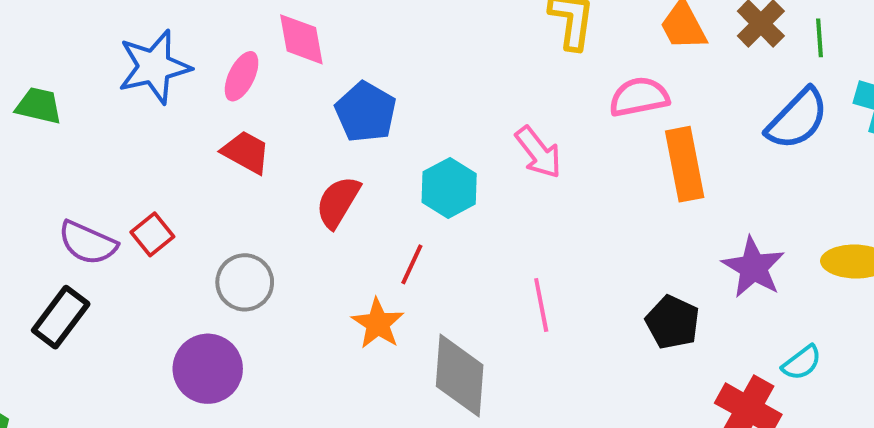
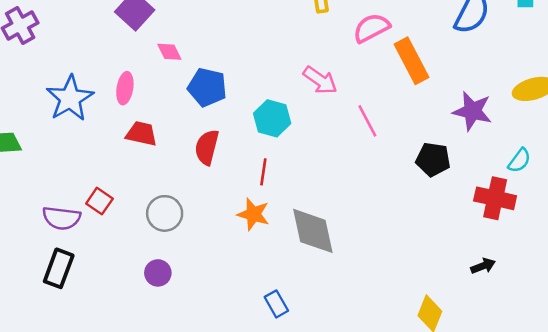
pink diamond: (301, 39) -> (169, 52), moved, size x0.7
pink line: (541, 305) -> (367, 121), moved
purple circle: (208, 369) -> (158, 273), size x0.6

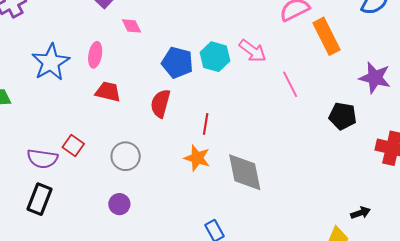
blue pentagon: (207, 87) -> (177, 63), moved
cyan hexagon: (272, 118) -> (215, 57), moved
black arrow: (483, 266) -> (360, 213), moved

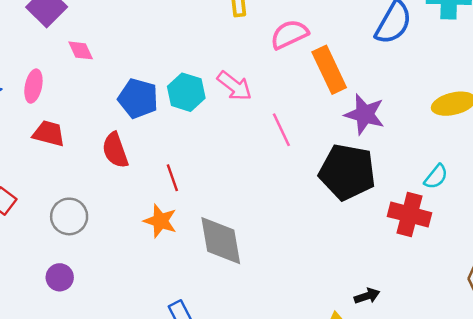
purple star: (375, 78) -> (365, 114), moved
red semicircle: (160, 103) -> (115, 150), turned -36
black pentagon: (343, 116) -> (347, 172), size x1.6
red line: (206, 124) -> (172, 178), turned -30

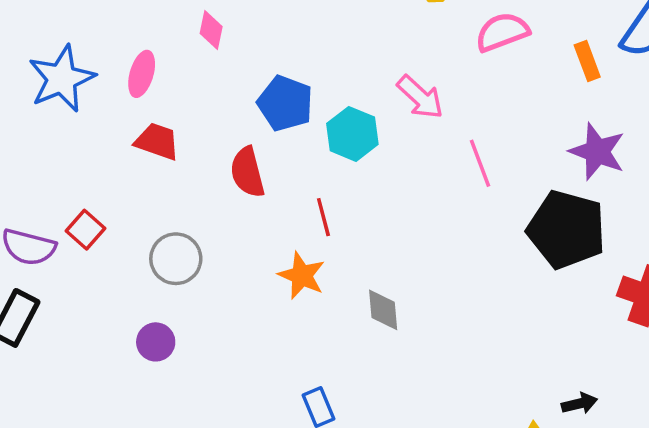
pink diamond: (81, 50) -> (211, 30), turned 32
orange rectangle: (329, 70) -> (587, 61), moved, size x0.6
cyan hexagon: (186, 92) -> (352, 134), moved
gray diamond: (221, 241) -> (383, 310), size x0.6

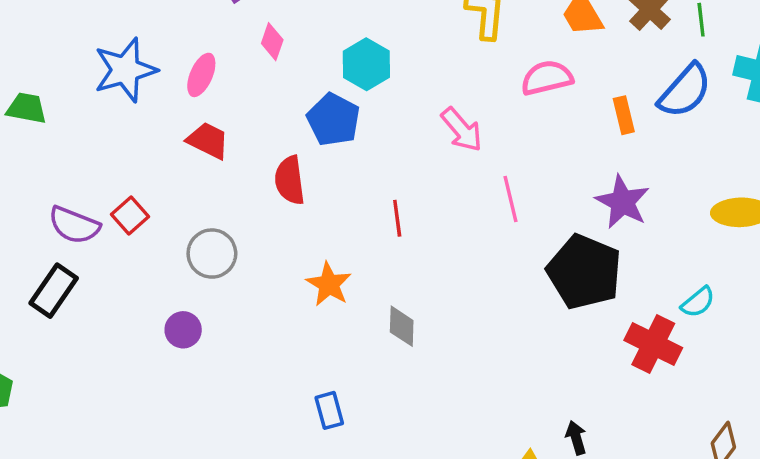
cyan hexagon: (352, 134) -> (366, 64), moved
red line: (323, 217) -> (397, 218), moved
black arrow: (579, 404) -> (576, 438), turned -100

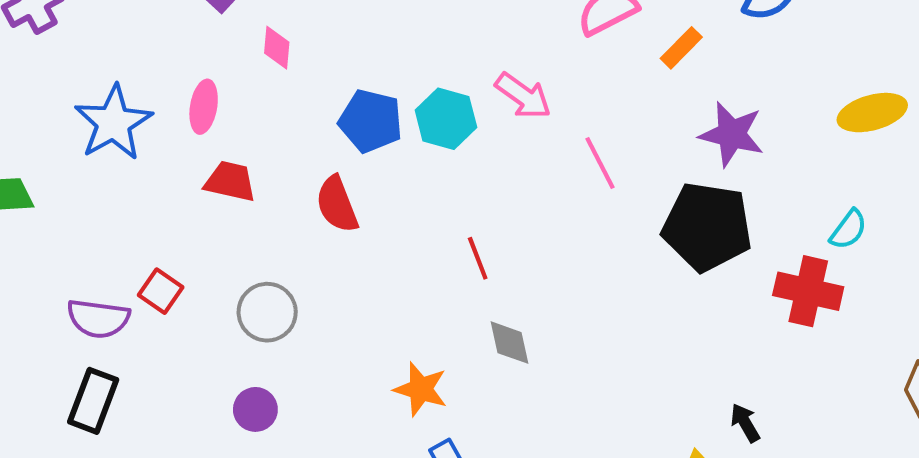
cyan hexagon: (366, 64) -> (446, 119), moved
orange rectangle: (624, 115) -> (681, 48), moved, turned 72
red line: (397, 218) -> (478, 258), moved
orange star: (329, 284) -> (421, 389), moved

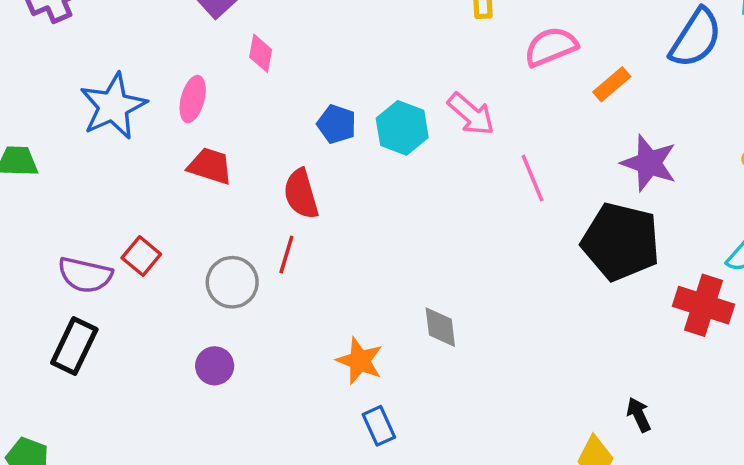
blue pentagon: (371, 121) -> (337, 124), size x0.7
red line: (478, 258) -> (286, 254), moved, turned 33

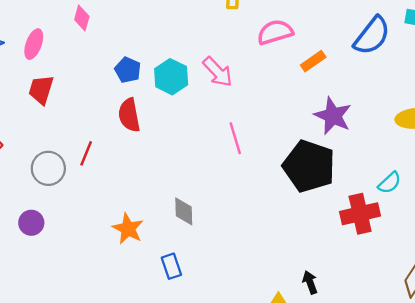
red trapezoid: (210, 166) -> (41, 90), turned -96
pink line: (533, 178) -> (235, 138), moved
red semicircle: (301, 194) -> (129, 115), moved
red cross: (704, 305) -> (360, 214), turned -36
blue rectangle: (379, 426) -> (171, 266), moved

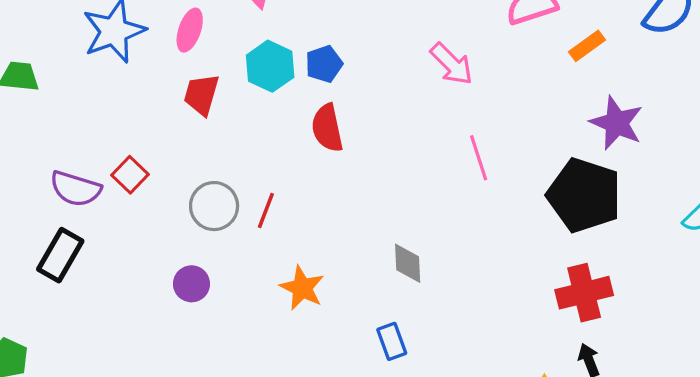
blue pentagon: (128, 70) -> (324, 64), turned 30
cyan hexagon: (171, 77) -> (270, 66), moved
red line: (86, 153) -> (266, 210), moved
red cross: (360, 214) -> (584, 293), moved
orange star: (128, 229) -> (302, 288), moved

